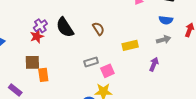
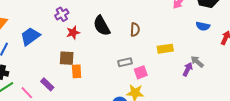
purple cross: (40, 26) -> (62, 14), moved
brown semicircle: (98, 29) -> (135, 30), turned 32
gray arrow: (164, 40) -> (197, 62), moved, turned -128

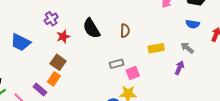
blue trapezoid: (30, 36) -> (21, 42), turned -115
brown square: (67, 58) -> (58, 62), turned 35
gray arrow: (197, 62) -> (187, 48), moved
orange rectangle: (77, 71) -> (54, 79), moved, turned 40

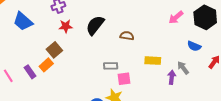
black semicircle: (91, 28) -> (95, 25), turned 55
brown semicircle: (125, 31) -> (127, 36), turned -96
purple arrow: (179, 68) -> (172, 77), moved, turned -32

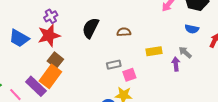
red star: (66, 26) -> (49, 35), moved, size x1.6
orange rectangle: (46, 65) -> (50, 76), size x1.6
purple rectangle: (30, 72) -> (36, 86), size x1.5

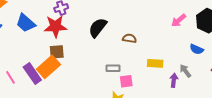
brown square: (55, 60) -> (57, 52), turned 35

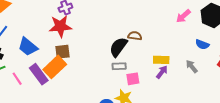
blue trapezoid: (26, 23) -> (28, 47), moved
black semicircle: (98, 28) -> (118, 47), moved
purple arrow: (174, 80) -> (162, 72), moved, turned 32

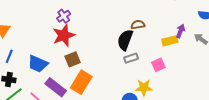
orange rectangle: (55, 67) -> (81, 82), moved
purple arrow: (162, 72) -> (180, 31), moved
pink square: (133, 79) -> (158, 65), moved

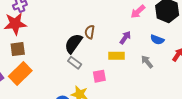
brown semicircle: (138, 25) -> (90, 32), turned -88
purple arrow: (180, 31) -> (125, 38), moved
gray rectangle: (131, 58) -> (75, 63), turned 40

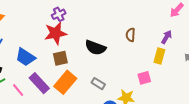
black semicircle: (73, 43) -> (95, 48), moved, turned -100
yellow rectangle: (116, 56) -> (159, 56), turned -70
gray rectangle: (75, 63) -> (98, 84), moved

